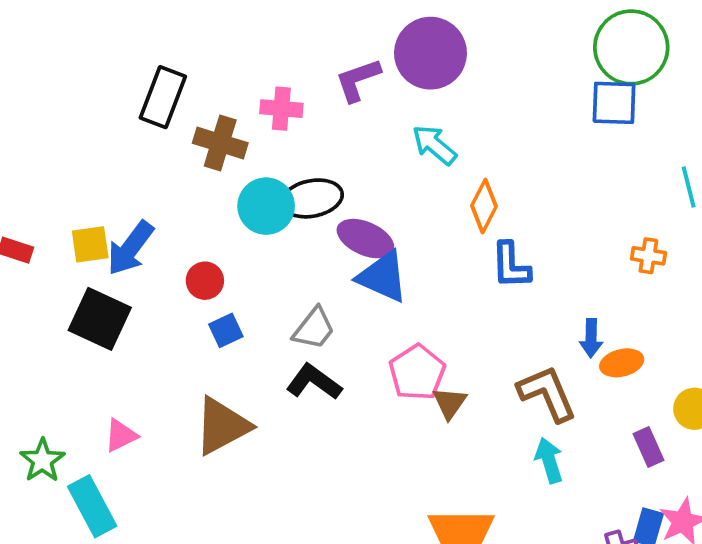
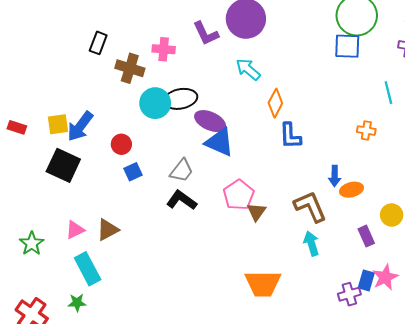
purple L-shape: (358, 80) -> (206, 33), turned -96
black rectangle: (163, 97) -> (98, 43), size x0.7
brown triangle: (222, 426) -> (108, 230), moved, size x0.7
cyan rectangle: (92, 506) -> (88, 269), moved

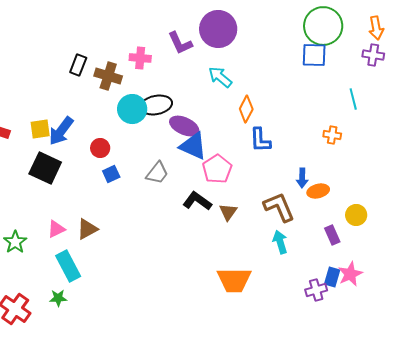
black rectangle: (98, 43) -> (78, 65), moved
pink pentagon: (239, 195) -> (217, 169), moved
black L-shape: (182, 200) -> (197, 201), moved

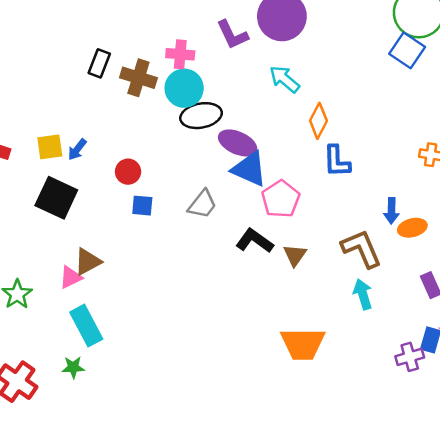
blue square: (314, 55) -> (407, 50), turned 32
cyan circle: (132, 109) -> (184, 88), moved
blue arrow: (61, 131) -> (77, 149), size x0.6
blue square: (111, 174) -> (142, 206), turned 30
brown triangle: (87, 229) -> (88, 262), moved

